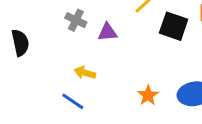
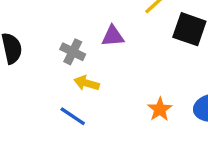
gray cross: (76, 20) -> (73, 52), moved

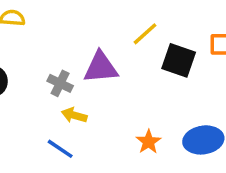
purple triangle: (113, 36) -> (101, 67), size x1.5

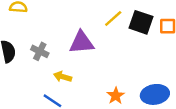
black square: (179, 60) -> (141, 22), moved
gray cross: (60, 83) -> (40, 51), moved

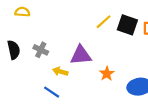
purple triangle: (82, 43) -> (81, 55), moved
orange star: (116, 96) -> (107, 74), moved

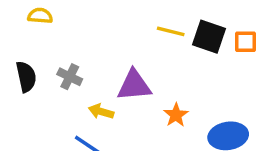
yellow line: (104, 22) -> (171, 31), turned 56

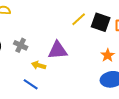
yellow line: (171, 31) -> (79, 19), turned -56
orange star: (176, 115) -> (108, 55), moved

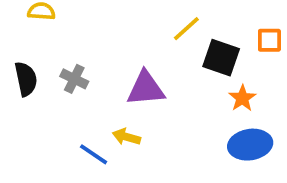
black square: (101, 22) -> (221, 58), moved
yellow arrow: (39, 65) -> (126, 137), moved

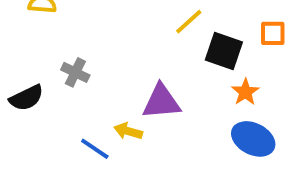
black semicircle: (26, 79) -> (26, 98), moved, turned 76
purple triangle: (146, 89) -> (161, 102), moved
blue ellipse: (250, 145) -> (253, 139), turned 36

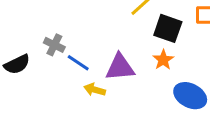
orange star: (245, 92) -> (163, 60), moved
blue line: (95, 149) -> (78, 63), moved

